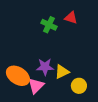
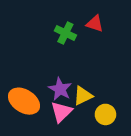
purple star: (45, 67) -> (60, 89), turned 30
pink triangle: (36, 86) -> (61, 112), moved

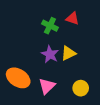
purple star: (60, 89) -> (50, 54), moved
yellow triangle: (83, 96) -> (68, 53), moved

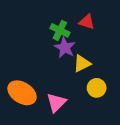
purple star: (50, 54) -> (65, 48), moved
yellow circle: (81, 88) -> (97, 88), moved

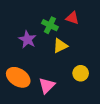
purple star: (65, 48) -> (27, 39), moved
yellow triangle: (82, 63) -> (60, 46), moved

